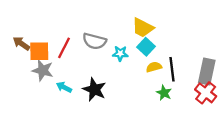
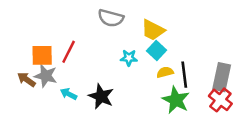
gray semicircle: (94, 41) -> (111, 18), moved
brown arrow: (21, 43) -> (26, 79), moved
green star: (164, 93) -> (176, 100), size x1.6

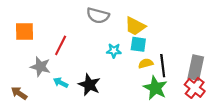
cyan square: (157, 51) -> (138, 44), turned -35
orange square: (42, 55) -> (24, 32), moved
brown arrow: (26, 79) -> (19, 93), moved

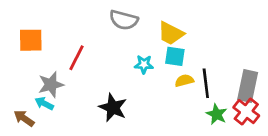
gray star: (40, 67) -> (51, 85), turned -30
cyan arrow: (61, 83) -> (44, 103), moved
green star: (155, 88) -> (217, 114), moved, size x0.7

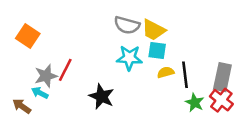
gray semicircle: (124, 20) -> (127, 25), moved
orange square: (31, 40) -> (28, 36), turned 35
red line: (77, 58) -> (65, 70), moved
cyan star: (144, 64) -> (129, 58), size x1.5

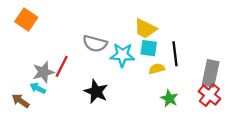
gray semicircle: (127, 25) -> (95, 44), moved
orange square: (28, 36) -> (26, 19), moved
black line: (185, 75) -> (175, 54), moved
green star: (195, 103) -> (169, 98), moved

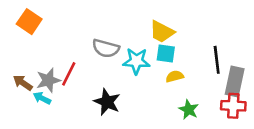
black line: (175, 54) -> (217, 60), moved
red cross: (209, 95) -> (233, 106), turned -35
brown arrow: (20, 101) -> (23, 83), moved

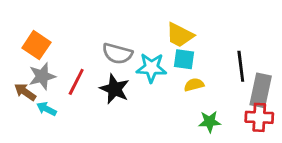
orange square: (29, 22) -> (36, 45), moved
gray star: (48, 80) -> (42, 76), moved
black star: (107, 102) -> (115, 89), moved
green star: (189, 110) -> (210, 122), turned -30

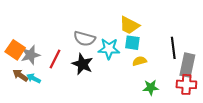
orange square: (36, 45) -> (15, 50), moved
brown arrow: (25, 92) -> (20, 75), moved

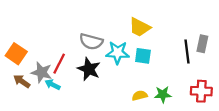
cyan square: (132, 43) -> (143, 56), moved
gray star: (31, 55) -> (42, 72), moved, turned 30
yellow semicircle: (140, 61) -> (140, 96), moved
gray rectangle: (187, 65) -> (202, 44), moved, size x0.7
cyan arrow: (34, 78) -> (53, 85), moved

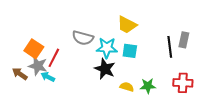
orange square: (16, 54) -> (34, 49), moved
black star: (89, 69) -> (105, 69), moved
yellow semicircle: (140, 96) -> (127, 87), turned 32

